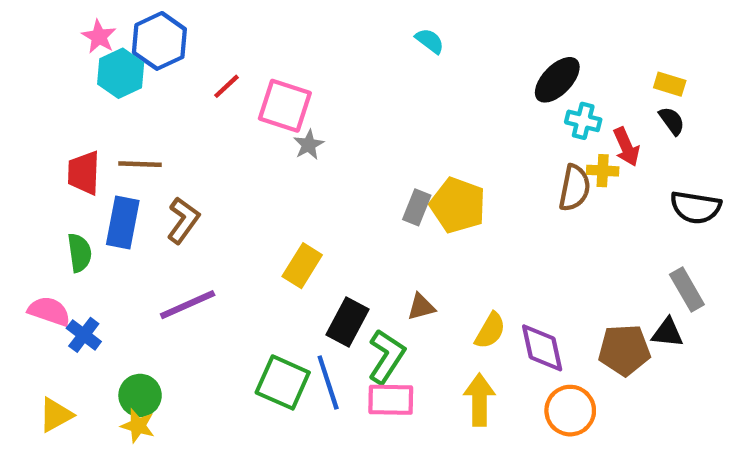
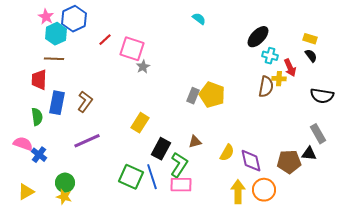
brown line: (140, 164) -> (54, 59), moved
yellow arrow: (479, 400) -> (238, 192), moved

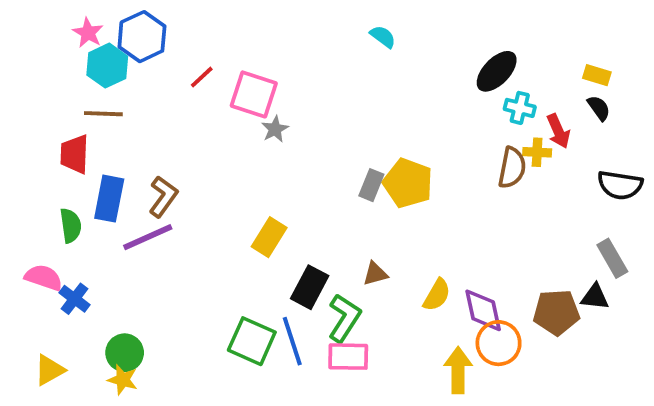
purple line: (87, 141) -> (148, 237), moved
orange circle: (264, 190) -> (499, 343), moved

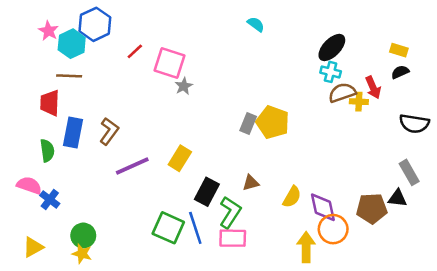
pink star: (88, 33) -> (48, 31), moved
cyan cross: (520, 108) -> (331, 72), moved
black semicircle: (599, 108) -> (400, 72), turned -78
brown semicircle: (512, 168) -> (342, 93), moved, turned -120
purple line: (148, 237) -> (132, 166), moved

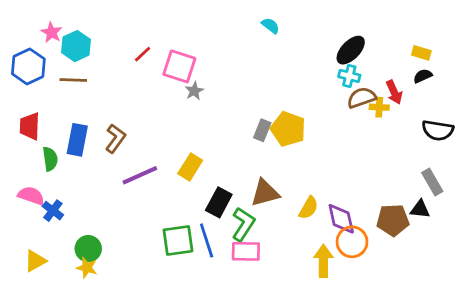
blue hexagon: (95, 24) -> (28, 66), moved
red trapezoid: (50, 103) -> (30, 126), moved
brown triangle: (251, 183) -> (265, 193), size x1.6
green square: (168, 228) -> (178, 240), turned -32

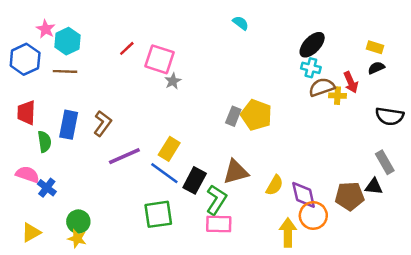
blue line: (207, 240) -> (164, 173), moved, turned -36

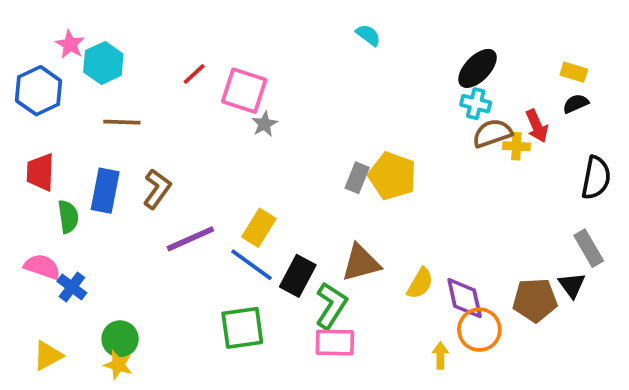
brown line: (65, 71) -> (122, 122), moved
black semicircle: (390, 116) -> (596, 178), turned -88
black triangle: (374, 186) -> (572, 285), turned 48
yellow arrow: (288, 232) -> (440, 356), size x0.6

